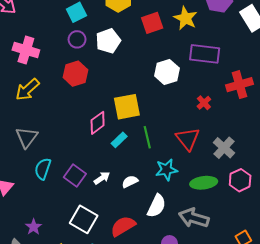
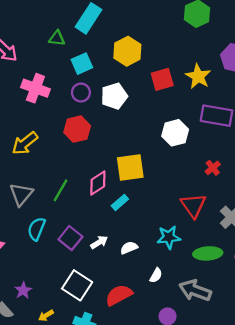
pink cross: (26, 50) -> (35, 88), moved
green line: (147, 137) -> (60, 190), moved, turned 40
white semicircle: (157, 206) -> (156, 275), size x0.6

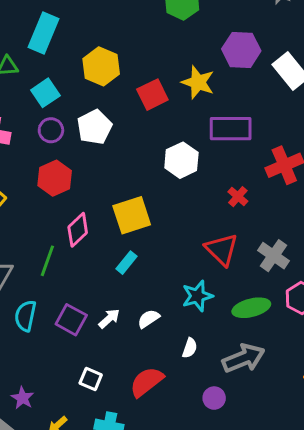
pink diamond: (98, 183) -> (78, 230), moved
white square: (77, 285) -> (91, 379), size x0.6
gray arrow: (195, 290) -> (244, 358), turned 148

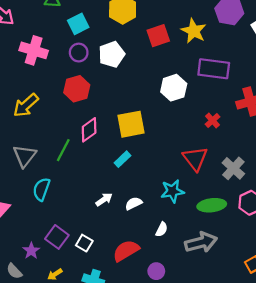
purple square: (71, 320) -> (57, 237), moved
purple circle: (214, 398) -> (156, 271), moved

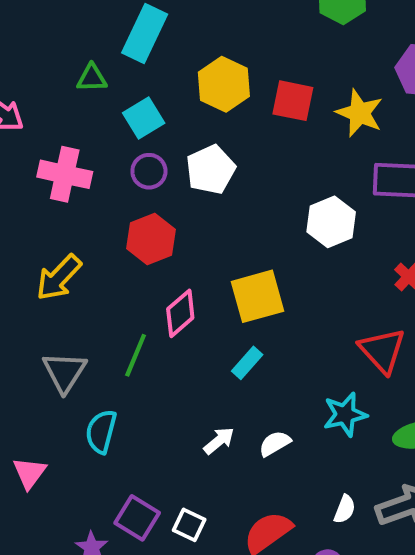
red square: (158, 36) -> (293, 101), moved, turned 35
white semicircle: (162, 229) -> (345, 509), moved

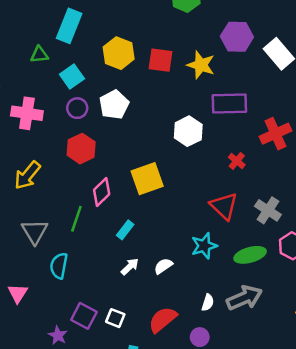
cyan rectangle: (247, 363) -> (125, 230), moved

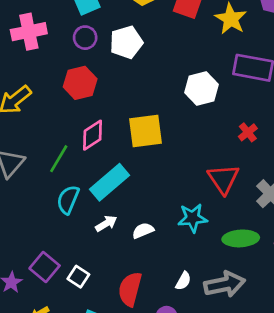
pink cross: (27, 113) -> (29, 32), turned -32
cyan rectangle: (125, 230) -> (110, 182), size x1.8
cyan semicircle: (59, 266) -> (68, 200), moved
red semicircle: (163, 319) -> (130, 289), turned -48

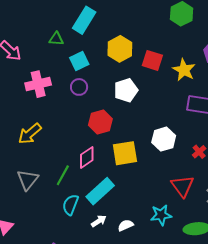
white pentagon: (126, 42) -> (126, 90), moved
red hexagon: (80, 83) -> (100, 122), moved
white hexagon: (202, 88) -> (164, 139), moved

